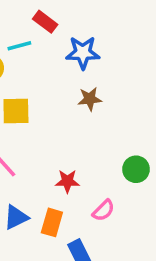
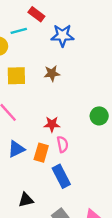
brown star: (90, 99) -> (52, 73), moved
pink semicircle: (103, 210) -> (62, 144), moved, turned -56

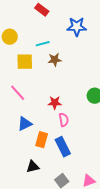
cyan line: (19, 31) -> (43, 44), moved
blue star: (62, 36) -> (77, 27), moved
orange rectangle: (41, 153) -> (42, 140), moved

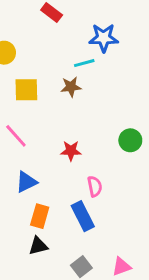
cyan line: (43, 44) -> (84, 63), moved
pink semicircle: (64, 120) -> (95, 186), moved
orange rectangle: (42, 140) -> (40, 216), moved

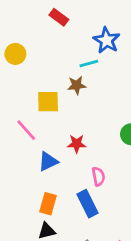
blue star: (104, 38) -> (107, 40), turned 30
yellow square: (26, 90) -> (48, 102), moved
blue triangle: (26, 182) -> (48, 161), moved

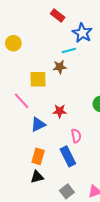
red rectangle: (59, 17) -> (58, 15), moved

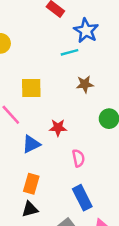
brown star: (60, 67) -> (85, 84), moved
blue rectangle: (68, 156) -> (82, 198), moved

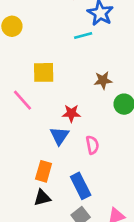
brown star: (85, 84) -> (103, 80), moved
blue triangle: (31, 144) -> (59, 136), moved, turned -30
blue rectangle: (82, 198) -> (81, 186), moved

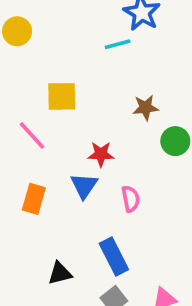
orange rectangle: (44, 171) -> (34, 199), moved

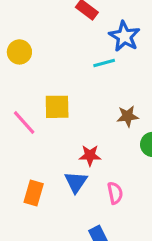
pink line: (32, 136) -> (24, 122), moved

